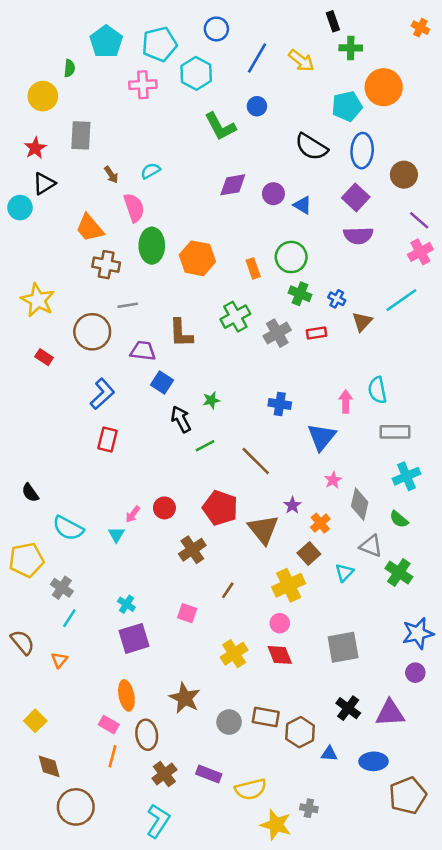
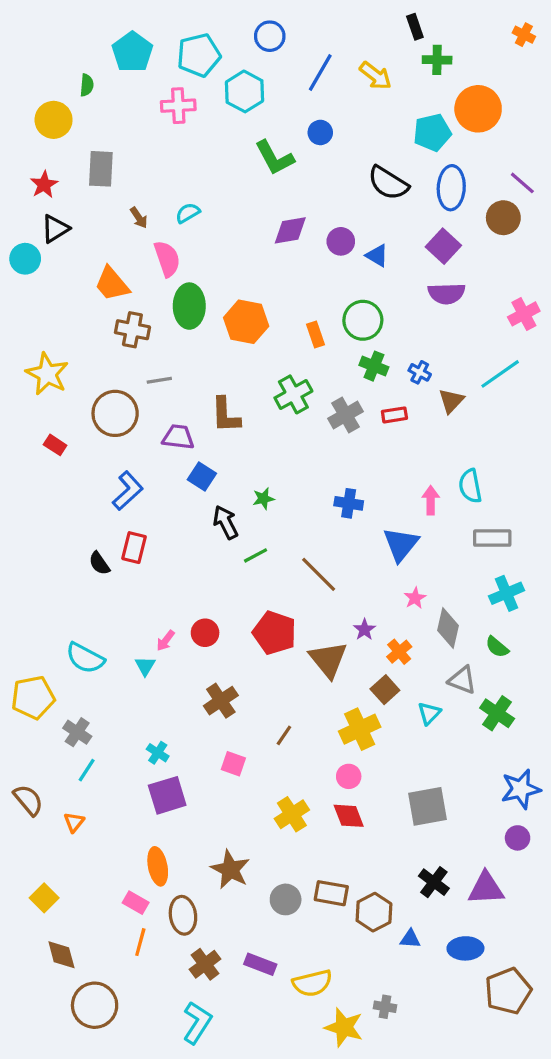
purple line: (419, 220) -> (522, 183), moved
black semicircle: (30, 493) -> (99, 563), moved
brown cross: (192, 550) -> (221, 701), moved

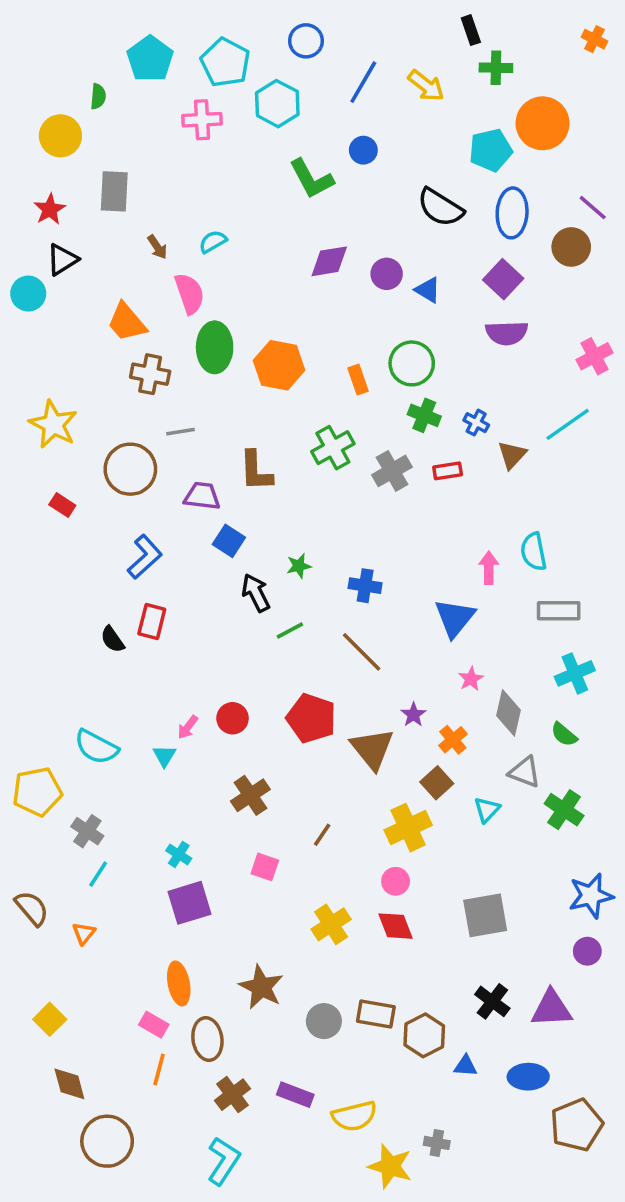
cyan pentagon: (199, 55) -> (225, 62), turned -30
blue cross: (349, 503) -> (365, 586), moved

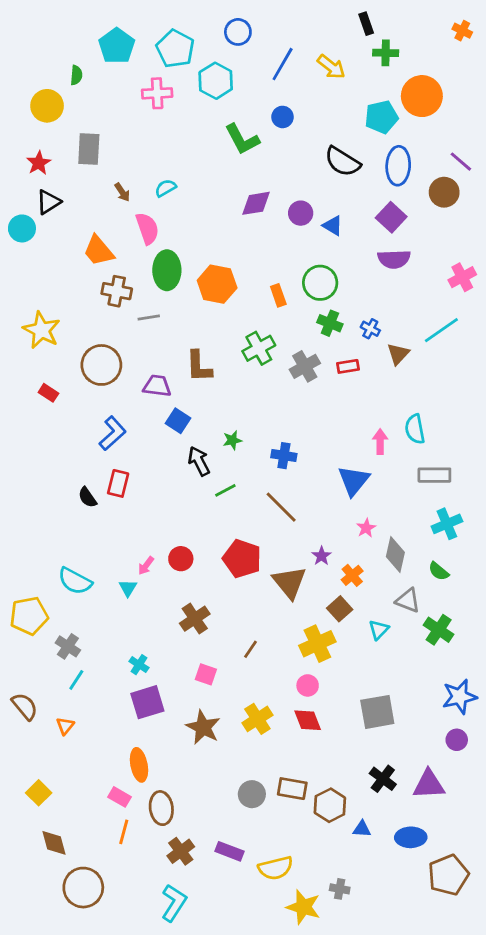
gray line: (181, 432) -> (149, 318), moved
brown star: (261, 987) -> (203, 727), moved

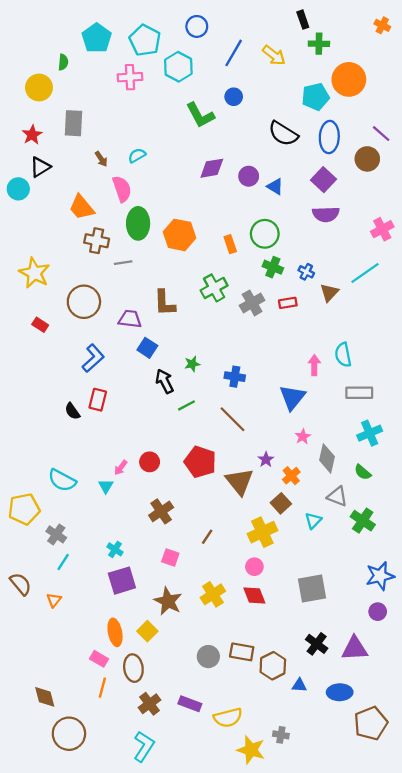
yellow square: (39, 793) -> (147, 631), moved

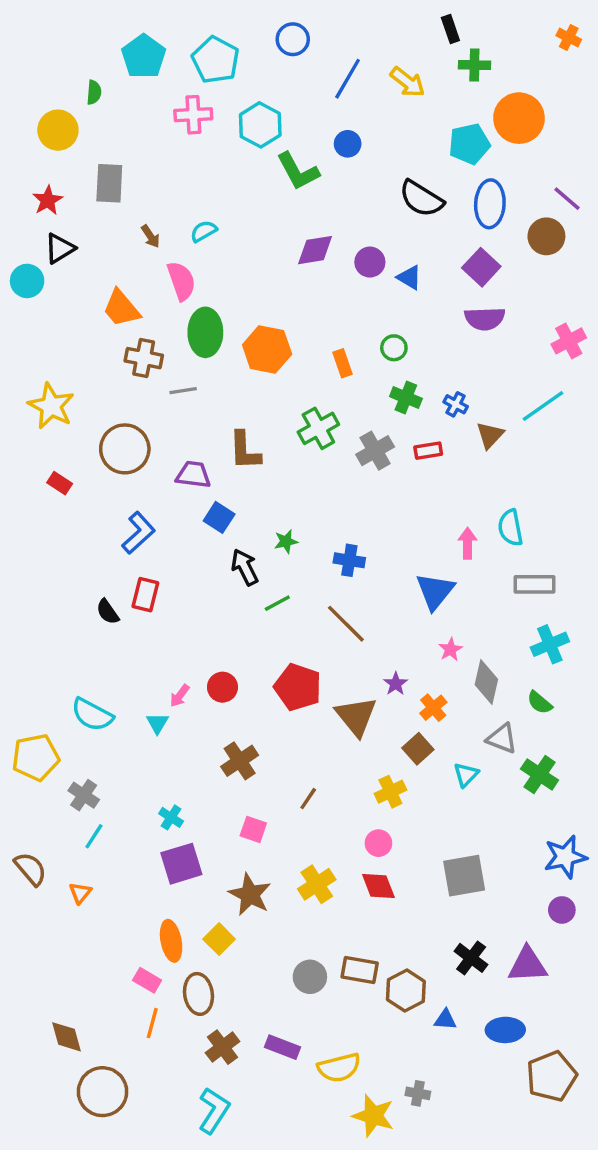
cyan hexagon: (178, 67) -> (260, 125), moved
green circle: (265, 234) -> (394, 348), size x0.6
yellow cross: (262, 532) -> (390, 792), size x0.7

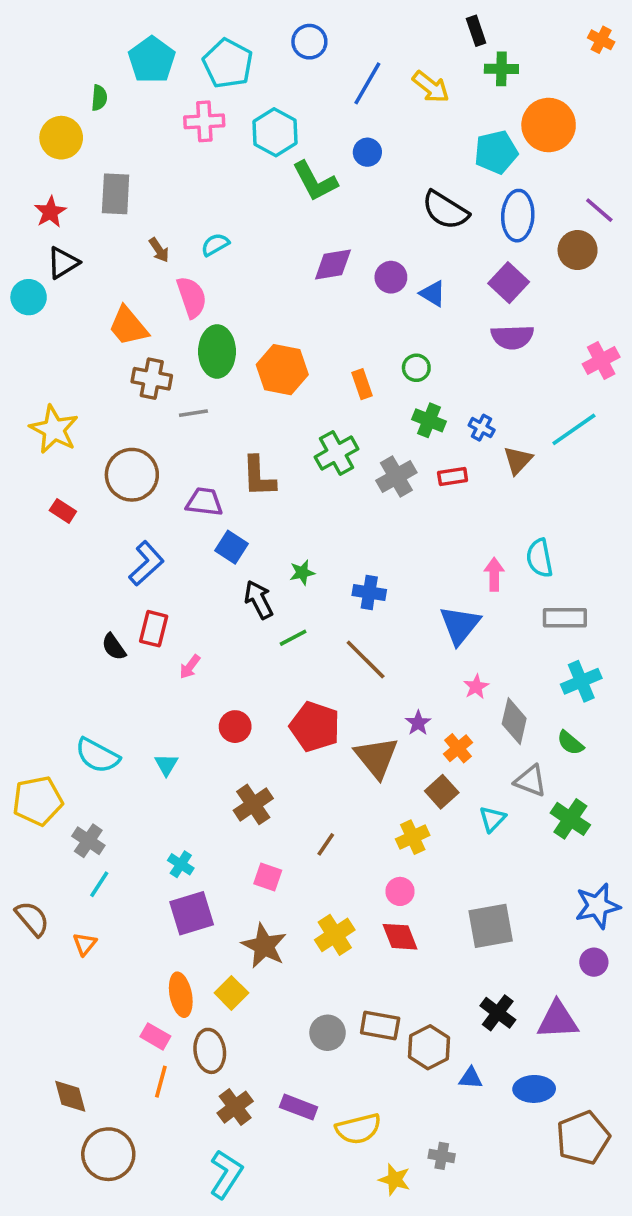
pink arrow: (180, 696) -> (190, 667), moved
yellow star: (373, 1116) -> (395, 1180), size x0.7

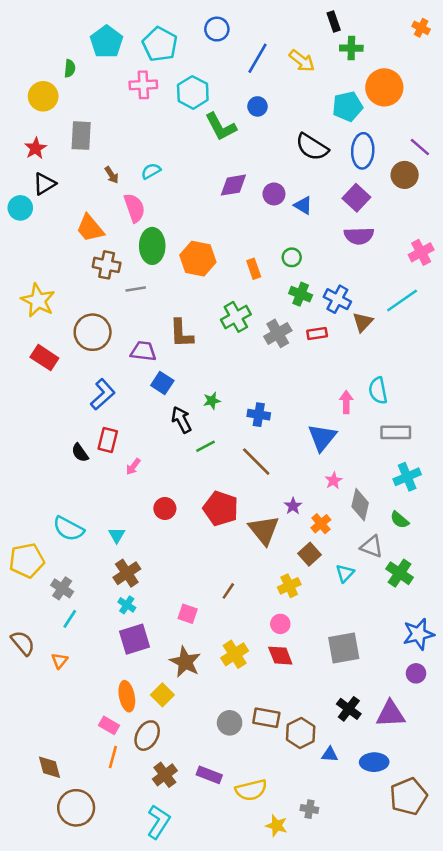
blue cross: (482, 428) -> (337, 299), size x1.5
red rectangle: (63, 511) -> (44, 358), size x1.5
brown cross: (253, 804) -> (127, 573), moved
brown ellipse: (210, 1051) -> (147, 736), turned 36

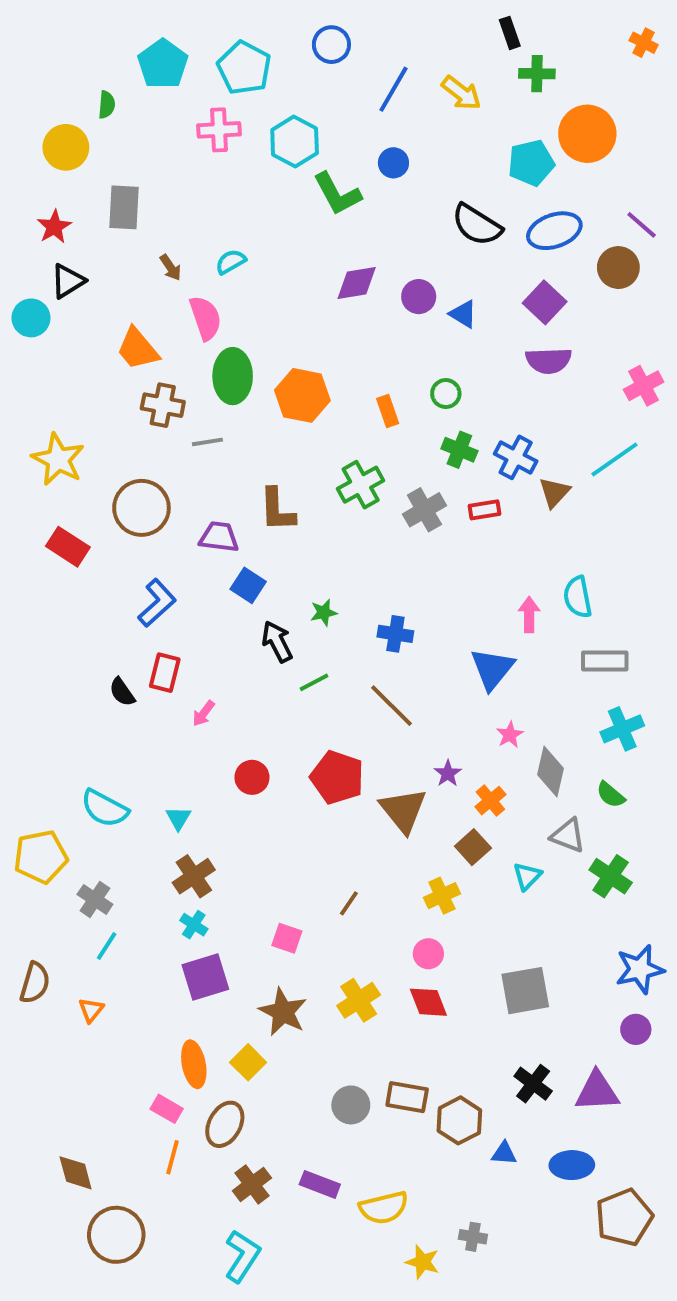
blue ellipse: (363, 151) -> (554, 231), turned 68
brown semicircle: (23, 643) -> (35, 983), turned 56

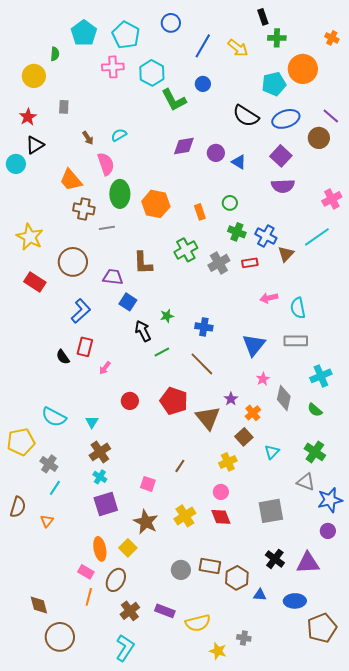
orange cross: (644, 43) -> (332, 38), moved
gray rectangle: (124, 207) -> (64, 107), size x0.6
pink arrow: (529, 615) -> (269, 298), moved, turned -102
gray rectangle: (605, 661) -> (296, 341), moved
gray triangle: (568, 835) -> (306, 482), moved

